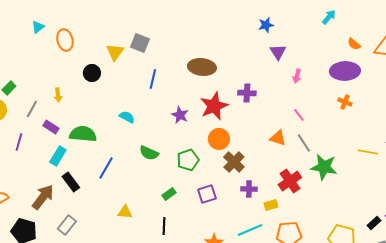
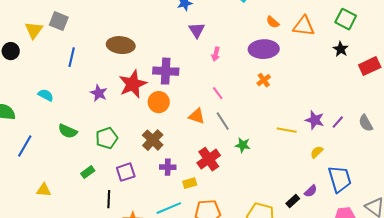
purple cross: (247, 93) -> (166, 71), size x1.4
orange cross: (345, 102) -> (264, 80), turned 32
orange circle: (219, 139) -> (159, 102), moved
green star: (324, 167) -> (243, 145), size x0.6
black line: (164, 226) -> (109, 199), moved

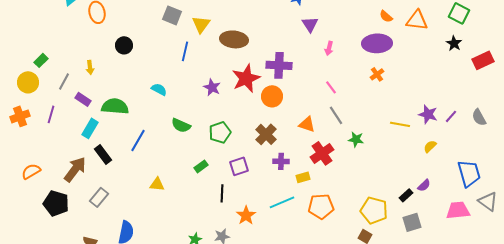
yellow triangle: (34, 30) -> (201, 24), moved
orange triangle: (197, 116) -> (307, 124), moved
blue trapezoid: (340, 179) -> (469, 173), moved

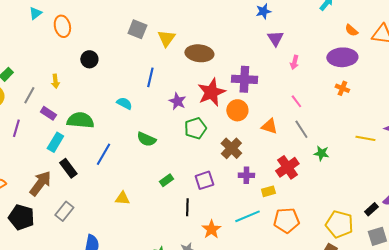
blue line: (185, 51) -> (150, 77), moved
orange cross: (377, 74) -> (342, 88), turned -32
orange triangle: (307, 124) -> (269, 126), moved
green pentagon: (220, 132) -> (195, 128), moved

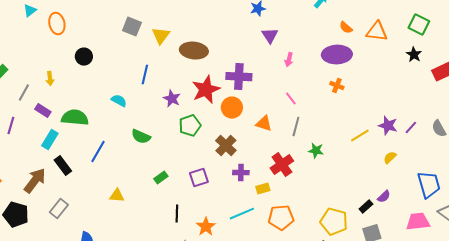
gray line: (301, 129) -> (296, 127), turned 48
yellow line: (365, 138) -> (360, 136), turned -42
black line: (187, 207) -> (177, 214), moved

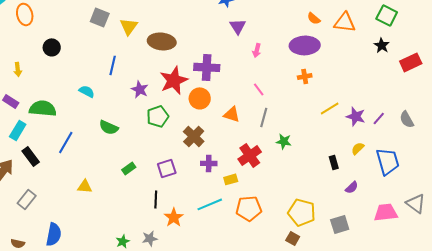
orange cross: (337, 86) -> (305, 76), turned -32
yellow line: (360, 136) -> (330, 108), moved
blue trapezoid: (429, 185) -> (388, 161), moved
black rectangle: (366, 207) -> (334, 162), moved, turned -64
black line: (177, 214) -> (156, 199), moved

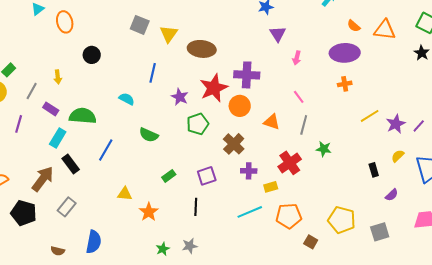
purple star: (356, 116) -> (396, 124), turned 30
orange star: (174, 217) -> (149, 212), moved
brown square: (293, 238) -> (311, 242), moved

